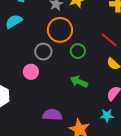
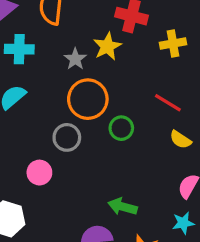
pink circle: (31, 72) -> (39, 173), moved
green arrow: (79, 82) -> (122, 207), moved

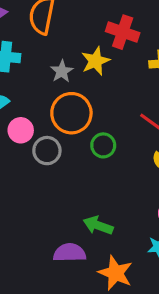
pink circle: (39, 173) -> (21, 130), moved

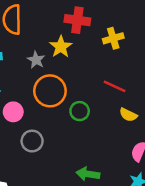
gray circle: (47, 151) -> (32, 141), moved

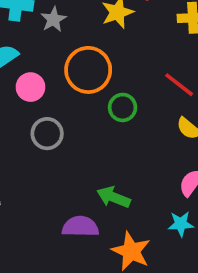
gray star: (36, 60) -> (54, 19), moved

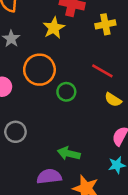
gray circle: (47, 134) -> (15, 132), moved

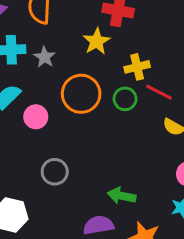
yellow cross: (105, 24) -> (137, 67), moved
green circle: (66, 92) -> (125, 99), moved

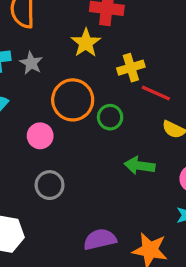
green circle: (125, 99) -> (110, 117), moved
pink circle: (36, 117) -> (40, 136), moved
green arrow: (122, 196) -> (140, 166), moved

